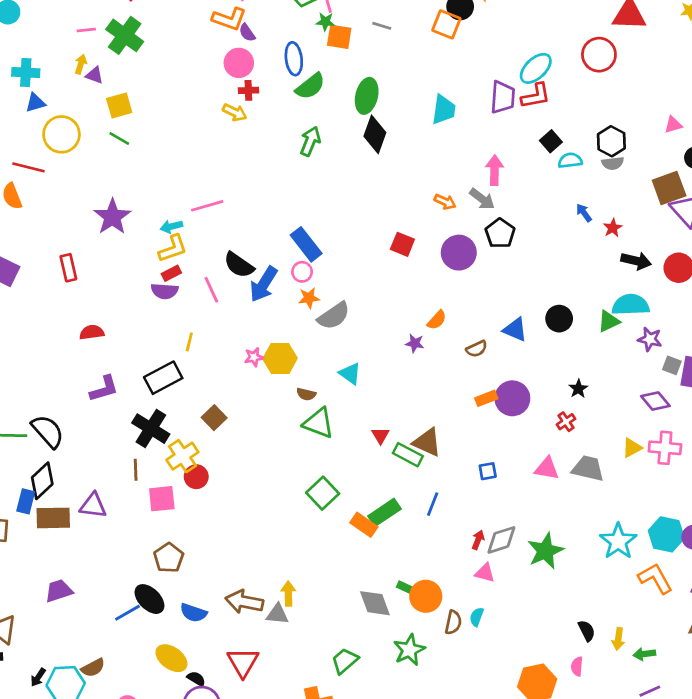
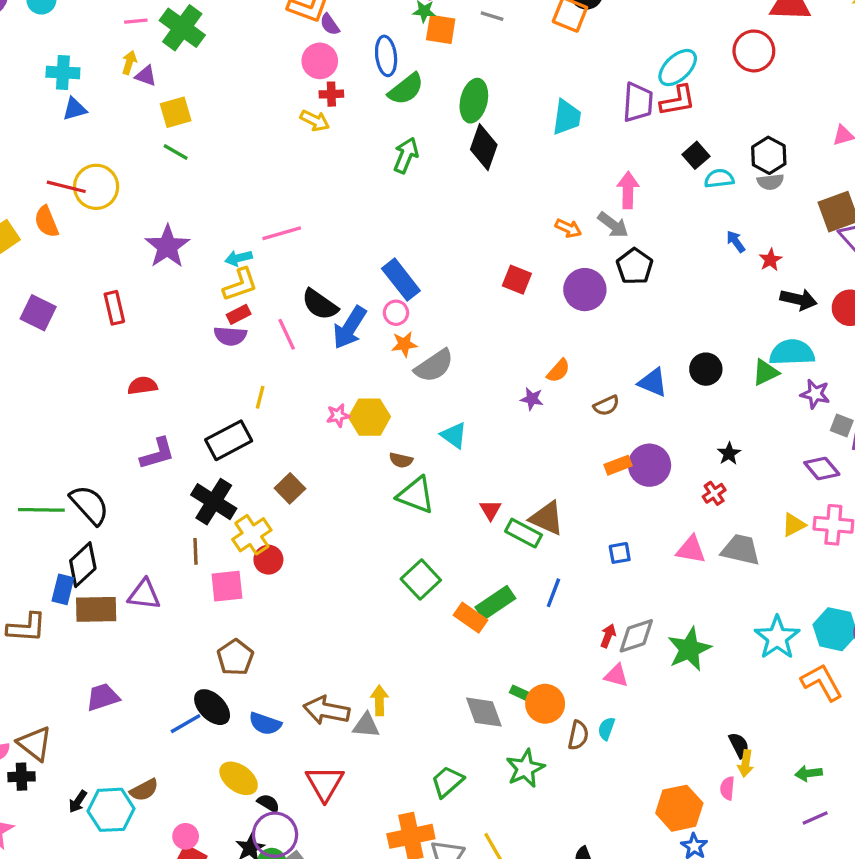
yellow circle: (61, 134) -> (96, 187), moved
yellow arrow: (618, 639) -> (746, 763), moved

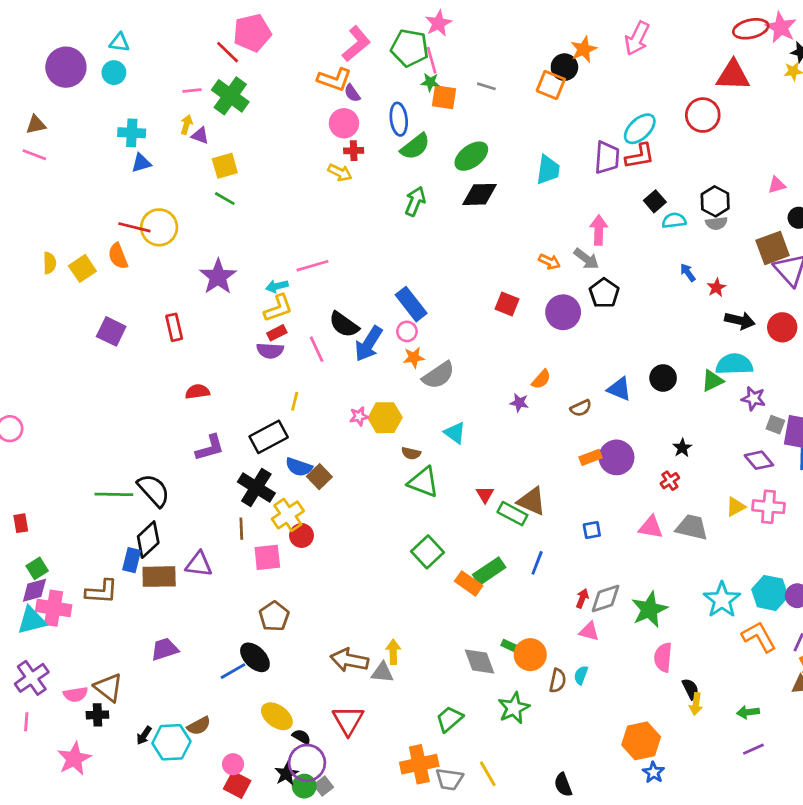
green ellipse: (474, 101) -> (471, 156), turned 40
black diamond: (484, 147) -> (480, 194), turned 69
blue semicircle: (265, 724) -> (299, 467), moved
pink semicircle: (727, 788) -> (663, 657), moved, size x1.5

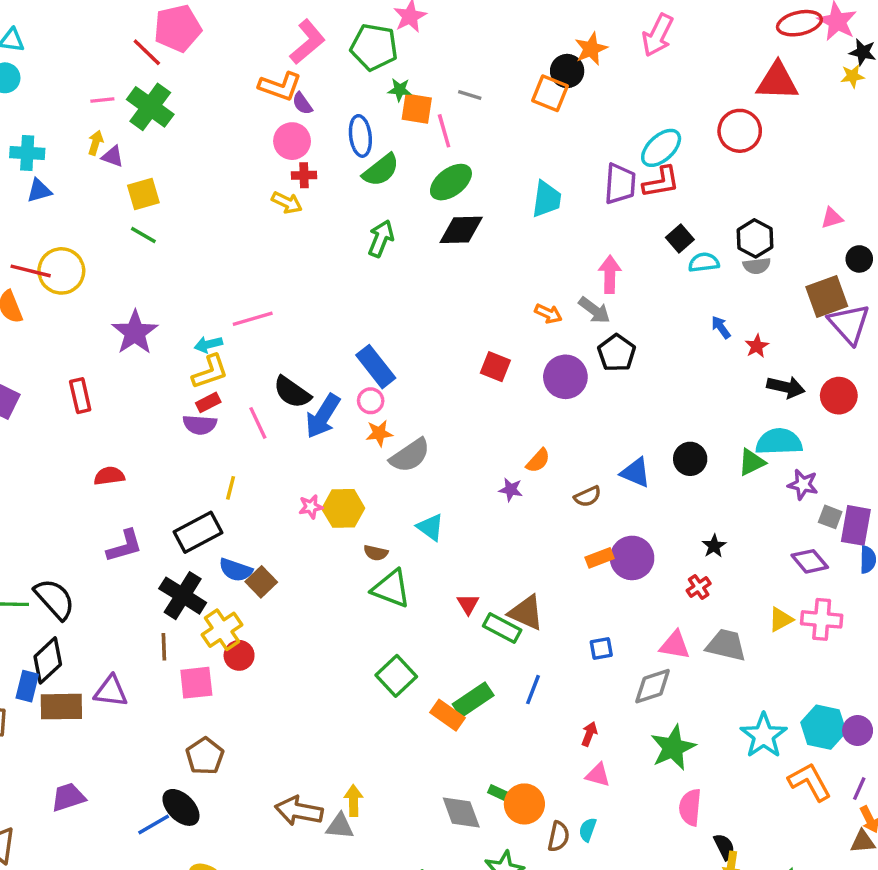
pink line: (432, 60) -> (444, 131), moved
gray diamond: (606, 598) -> (653, 686), moved

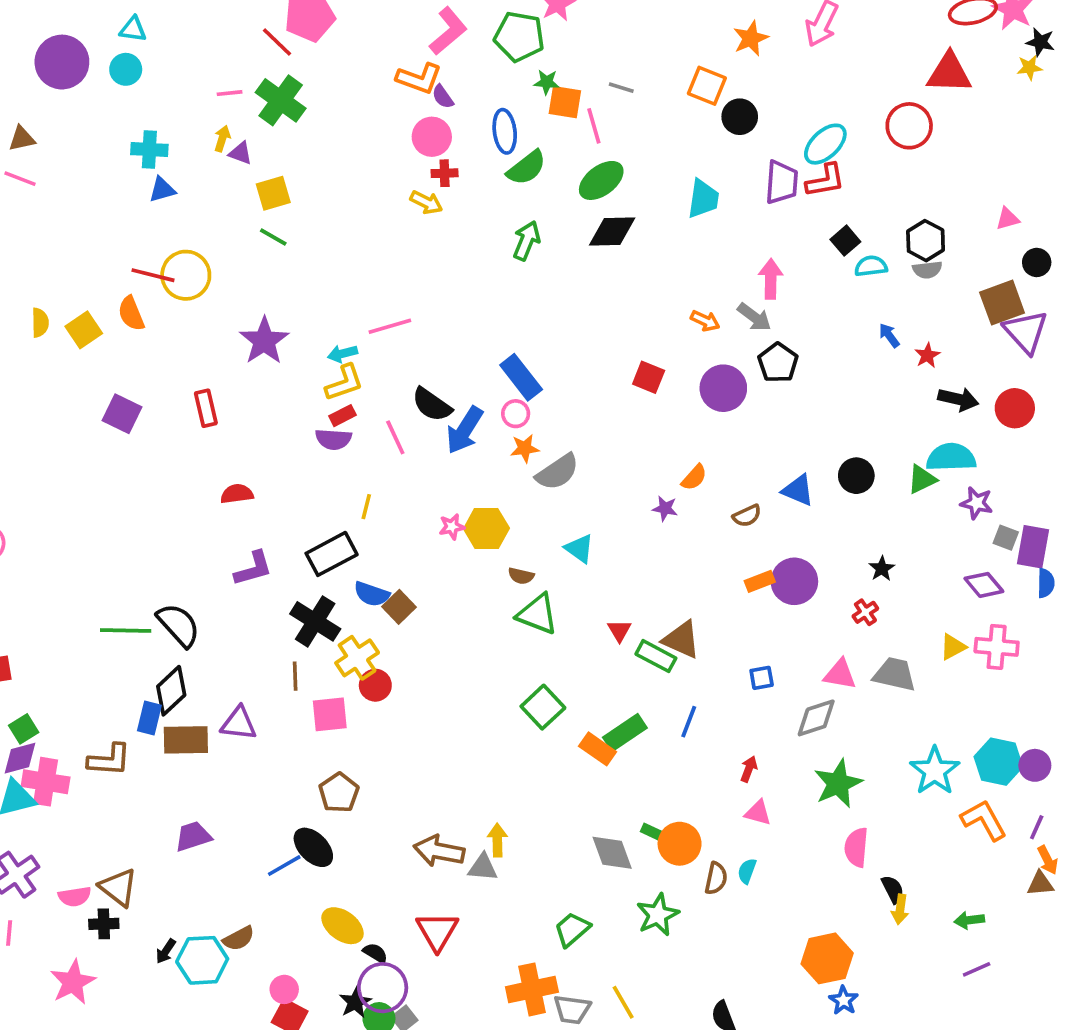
black circle: (567, 71) -> (740, 117), moved

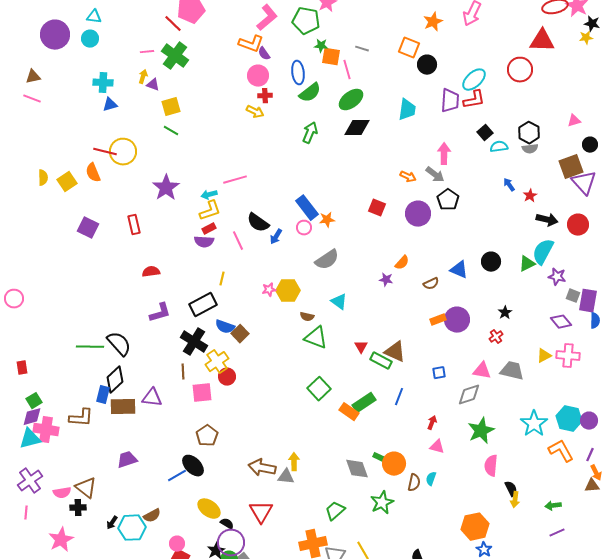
blue arrow: (465, 430) -> (276, 237), size x0.6
orange star: (525, 448) -> (327, 220), moved
cyan semicircle: (951, 457) -> (543, 252), turned -60

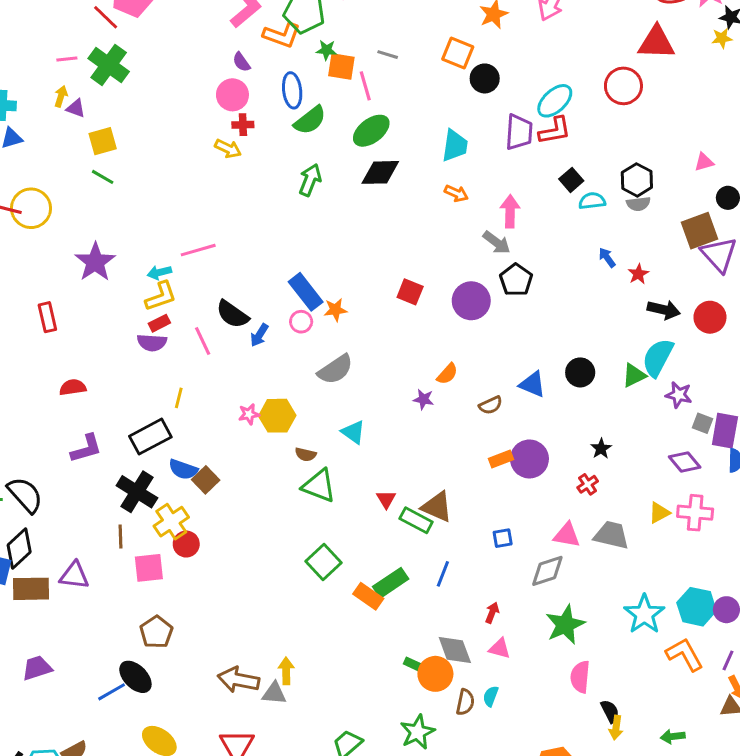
orange L-shape: (251, 44) -> (282, 35), moved
orange arrow: (408, 177) -> (456, 193), moved
gray diamond: (357, 469) -> (455, 650), moved

